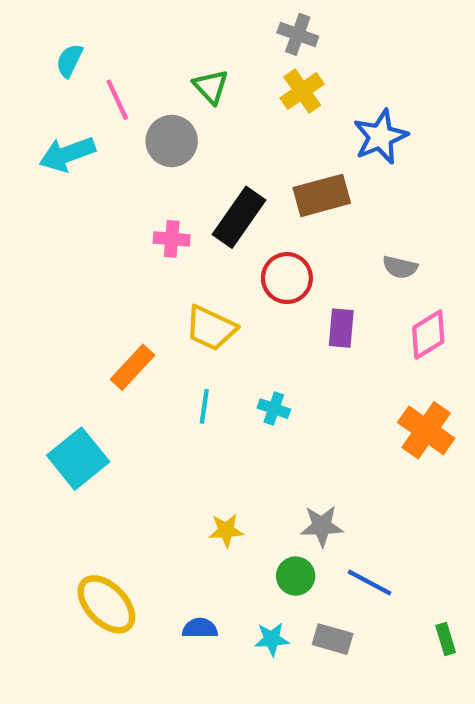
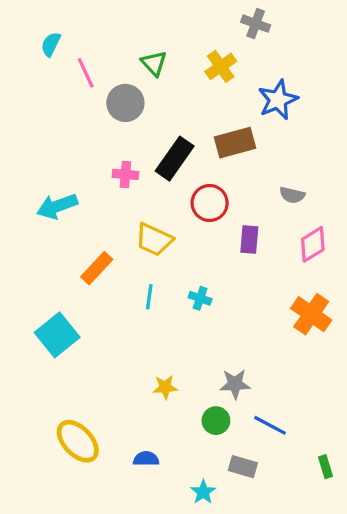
gray cross: (298, 34) -> (256, 24), moved
cyan arrow: (67, 154) -> (57, 206), moved
cyan star: (272, 639) -> (203, 492), moved, turned -30

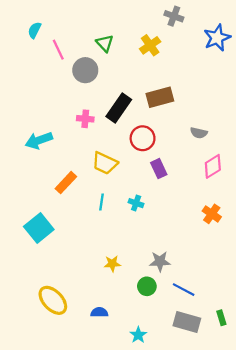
blue star: (278, 100) -> (217, 38), moved
purple rectangle: (249, 240) -> (159, 169), moved, turned -30
orange cross: (311, 314) -> (212, 214), size x0.7
gray rectangle: (243, 467) -> (187, 322), moved, size x1.4

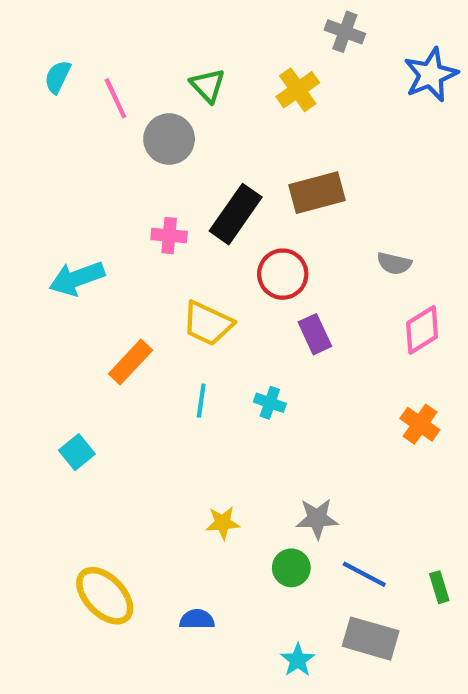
cyan semicircle: (34, 30) -> (58, 77), moved
cyan square: (39, 228) -> (77, 452), size x0.6
green rectangle: (221, 318) -> (439, 587), moved
cyan star: (138, 335) -> (298, 660), moved

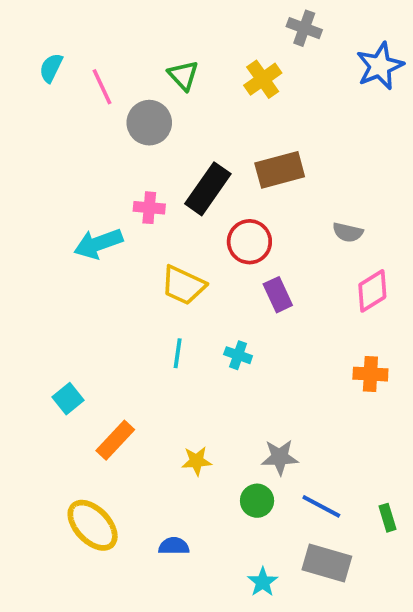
cyan arrow: (77, 278) -> (98, 244), moved
orange rectangle: (130, 362) -> (115, 440), moved
orange cross: (420, 424) -> (370, 374), turned -32

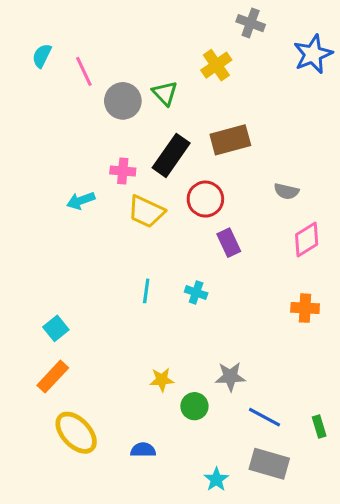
green triangle: (183, 75) -> (165, 93), moved
cyan arrow: (98, 244) -> (81, 201), size x0.7
yellow trapezoid: (183, 285) -> (146, 212), moved
orange rectangle: (115, 440) -> (53, 377), moved
green circle: (257, 501) -> (194, 406), moved

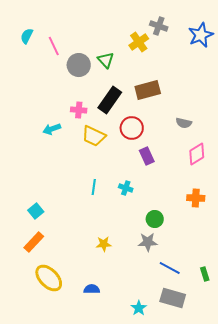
gray cross: (251, 23) -> (159, 26), moved
green circle: (194, 406) -> (155, 219), moved

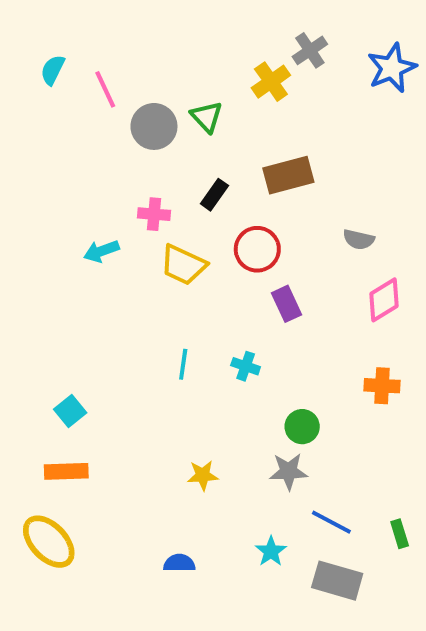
gray cross: (159, 26) -> (310, 50), turned 36
black rectangle: (110, 100) -> (214, 195), size x0.6
orange rectangle: (34, 242) -> (66, 471), turned 45
yellow ellipse: (49, 278) -> (49, 542), moved
cyan star: (139, 308) -> (271, 551), moved

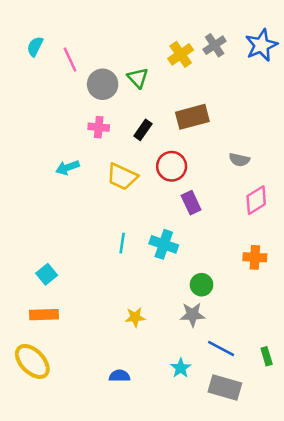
gray cross: (310, 50) -> (215, 45), moved
pink cross: (154, 214) -> (99, 127), moved
cyan cross: (246, 366) -> (164, 244), size x1.5

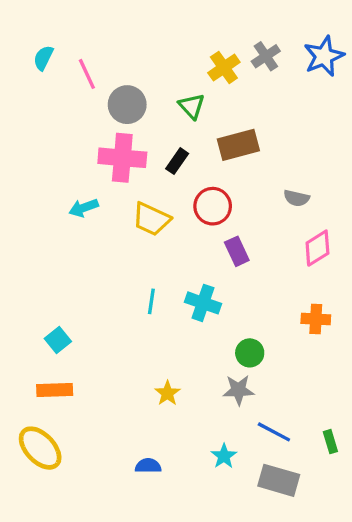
green triangle: (138, 78) -> (192, 106), moved
pink cross: (99, 127) -> (122, 158), size x1.8
yellow star: (135, 317) -> (167, 393), turned -30

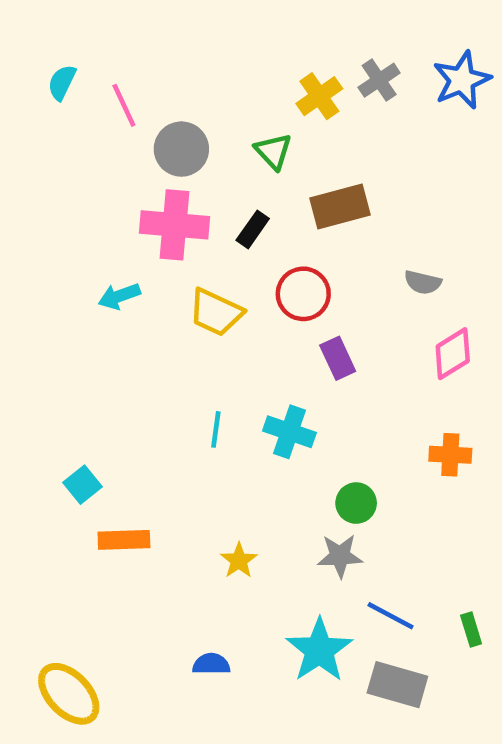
orange rectangle: (55, 390) -> (124, 540), moved
yellow ellipse: (40, 448) -> (69, 694), moved
cyan star: (224, 456) -> (319, 650), size x1.8

